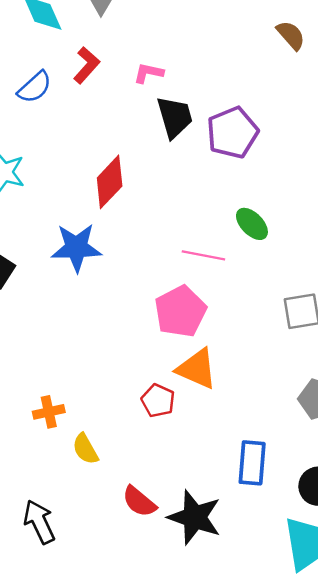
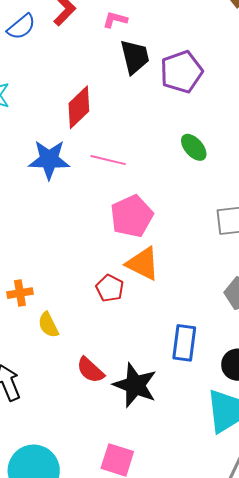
pink line: (203, 255) -> (108, 160), moved

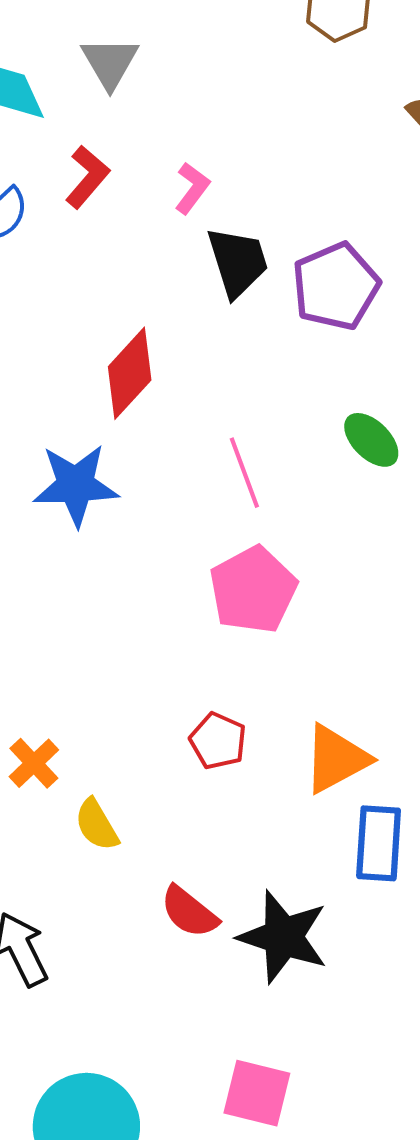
pink L-shape: (115, 20) -> (192, 188), turned 115
pink line: (108, 160) -> (244, 473), moved, turned 60
orange triangle: (143, 264) -> (336, 759), moved, turned -51
orange cross: (20, 293) -> (34, 763), turned -30

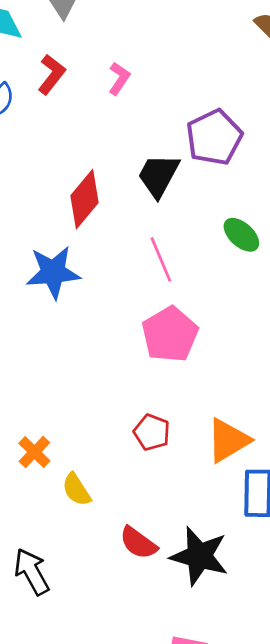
black trapezoid: (238, 262) -> (158, 175), moved, turned -132

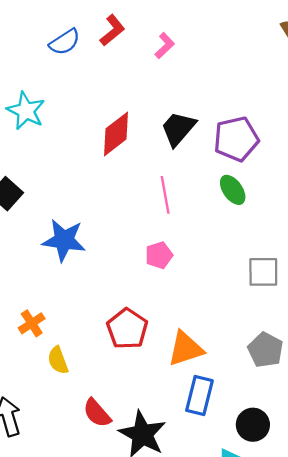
purple pentagon: (214, 137) -> (236, 139), moved
blue star: (53, 272) -> (64, 240), moved
pink pentagon: (170, 334) -> (159, 255), size x0.6
red pentagon: (152, 432) -> (127, 329), size x1.4

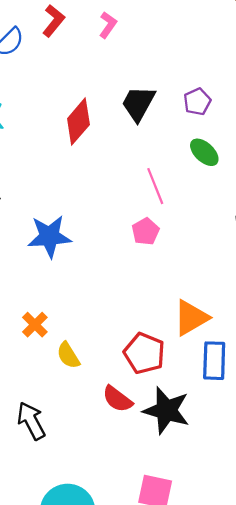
purple pentagon: (236, 139) -> (197, 102), size x0.6
pink line: (165, 195) -> (155, 186), moved
red pentagon: (127, 329) -> (144, 353), moved

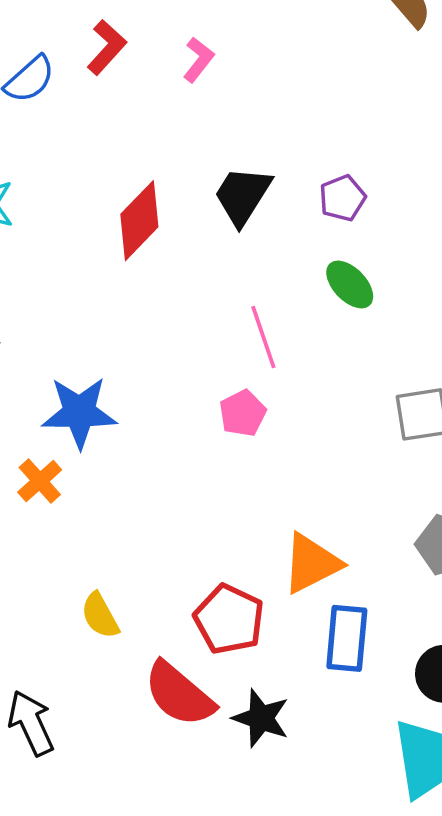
orange cross: (35, 325) -> (40, 481), moved
red semicircle: (117, 399) -> (179, 694), size x1.4
black star: (166, 410) -> (261, 718), size x0.7

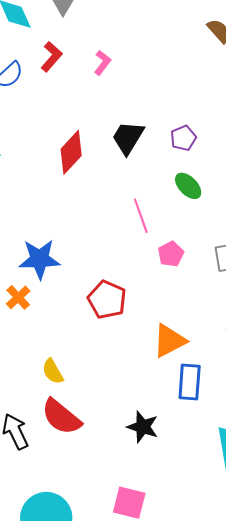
pink pentagon: (243, 413) -> (171, 254), moved
red pentagon: (229, 619) -> (107, 300), moved
red semicircle: (179, 694) -> (61, 417), moved

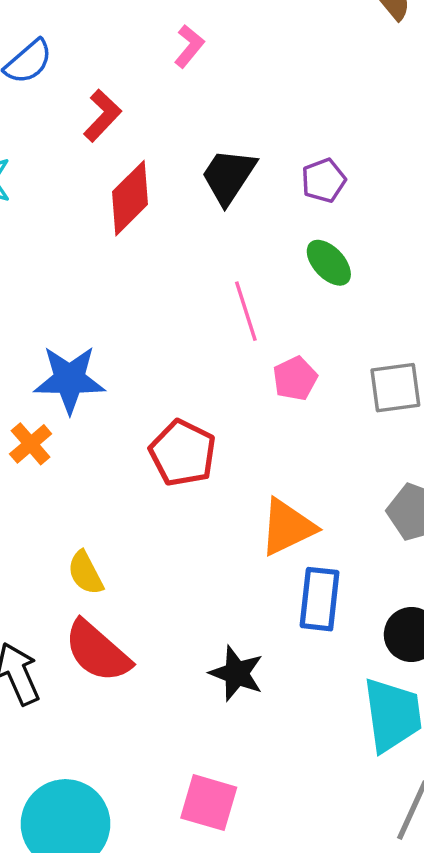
red L-shape: (52, 57) -> (102, 116), moved

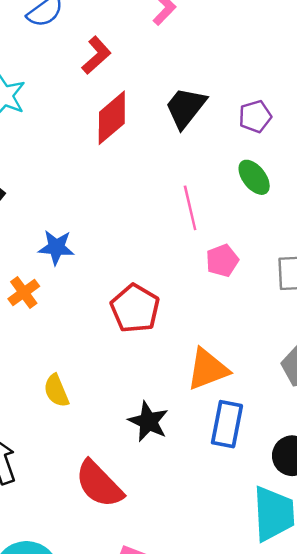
blue star: (69, 379) -> (56, 247), size x0.7
red semicircle: (97, 651) -> (99, 484), moved
black star: (237, 673) -> (148, 422), moved

